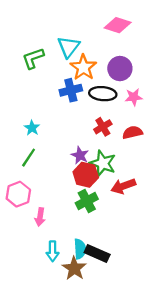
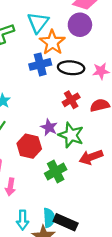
purple circle: (120, 69) -> (80, 25), moved
red hexagon: (86, 175) -> (29, 146), moved

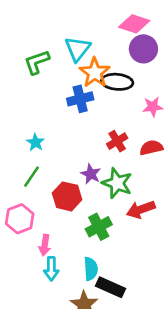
purple circle: (80, 25) -> (143, 49), moved
black ellipse: (71, 68) -> (117, 82), moved
cyan semicircle: (49, 218) -> (91, 269), moved
cyan arrow: (23, 220) -> (51, 269), moved

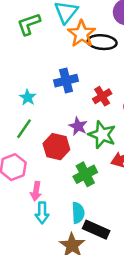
blue cross: (80, 99) -> (66, 81), moved

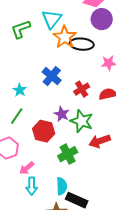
blue cross: (66, 81) -> (52, 76), turned -36
pink arrow: (36, 191) -> (27, 168), turned 42

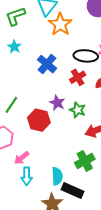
black ellipse: (82, 44) -> (86, 56), moved
cyan star: (20, 90) -> (14, 47), moved
green star: (82, 121) -> (78, 110), size x0.7
green cross: (68, 154) -> (85, 161), moved

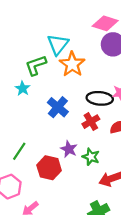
green L-shape: (15, 16) -> (36, 65), moved

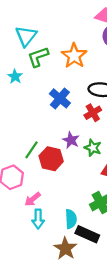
cyan triangle: (58, 44) -> (26, 36), moved
cyan star: (23, 88) -> (15, 77), moved
green line: (19, 151) -> (31, 150), moved

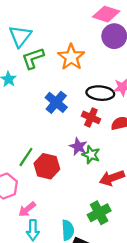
red cross: (93, 113) -> (91, 117), turned -35
purple star: (71, 140) -> (78, 147), moved

